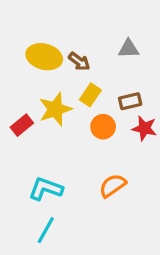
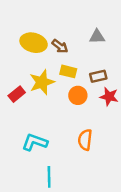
yellow rectangle: (90, 95) -> (68, 71), turned 70
orange semicircle: (113, 186) -> (85, 140), turned -48
cyan line: (46, 230) -> (49, 177), moved, turned -30

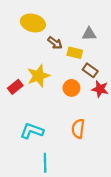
yellow ellipse: (34, 43) -> (33, 23), moved
yellow rectangle: (68, 71) -> (75, 53), moved
brown rectangle: (98, 76) -> (90, 70), turned 48

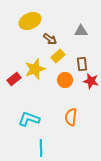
yellow ellipse: (33, 23) -> (30, 21), turned -40
yellow rectangle: (75, 53) -> (58, 56), moved, turned -56
brown rectangle: (90, 70) -> (82, 64), turned 48

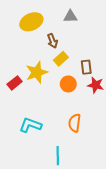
gray triangle: (81, 31) -> (70, 17), moved
brown arrow: (50, 39) -> (52, 41), turned 32
cyan line: (41, 148) -> (58, 156), moved

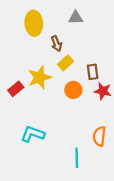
yellow ellipse: (31, 22) -> (34, 23), turned -70
orange semicircle: (75, 123) -> (99, 136), moved
cyan line: (58, 156) -> (77, 158), moved

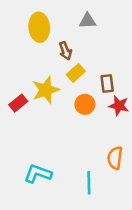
cyan L-shape: (33, 134) -> (38, 174), moved

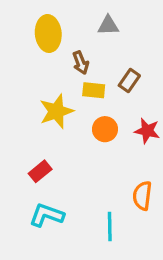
yellow rectangle: (76, 73) -> (94, 90), turned 48
brown rectangle: (107, 83) -> (129, 81), moved, turned 42
red rectangle: (18, 103) -> (40, 171), moved

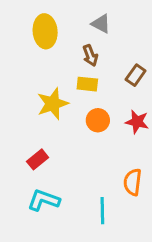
gray triangle: (108, 25) -> (101, 24), turned 30
brown arrow: (81, 63) -> (90, 55), moved
brown rectangle: (129, 81) -> (136, 75), moved

